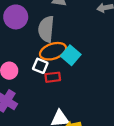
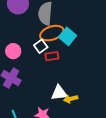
white square: (40, 66) -> (41, 46), turned 32

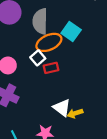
cyan square: (68, 36) -> (71, 31), moved
white triangle: (59, 93) -> (62, 108), turned 48

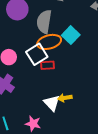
white square: (38, 58) -> (37, 54), size x1.5
yellow arrow: (75, 113) -> (65, 98), moved

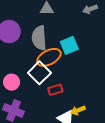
cyan square: (71, 35) -> (69, 45), turned 36
red rectangle: (47, 65) -> (55, 90), moved

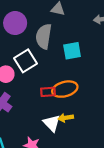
orange ellipse: (49, 57) -> (65, 89), moved
white square: (39, 73) -> (25, 61), moved

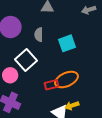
gray semicircle: (44, 36) -> (39, 35), size x0.6

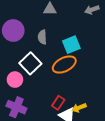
orange ellipse: (66, 80) -> (64, 65), moved
red rectangle: (51, 85) -> (58, 103), moved, turned -40

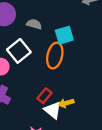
gray semicircle: (42, 37) -> (34, 24), turned 104
orange ellipse: (64, 65) -> (55, 56), turned -55

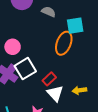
white square: (19, 51) -> (25, 69), moved
yellow arrow: (66, 103) -> (79, 90), moved

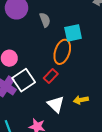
gray semicircle: (49, 12) -> (45, 20), turned 48
red rectangle: (49, 79) -> (51, 76), moved

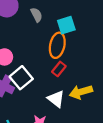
red rectangle: (51, 76) -> (59, 69), moved
yellow arrow: (81, 100) -> (81, 92), size x1.5

